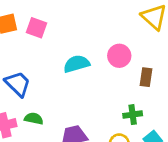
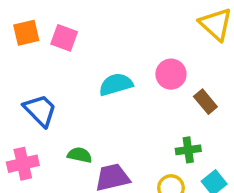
brown rectangle: (146, 77) -> (205, 102), turned -48
green semicircle: (34, 119) -> (80, 155), moved

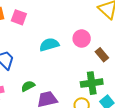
green cross: (188, 150) -> (92, 83), size x1.5
green semicircle: (80, 155) -> (28, 86), turned -40

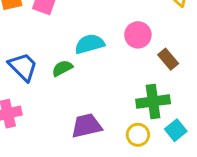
green semicircle: (28, 86) -> (62, 68), moved

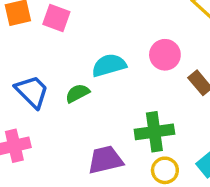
green cross: (153, 101) -> (154, 132), moved

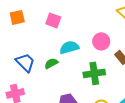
pink square: (56, 18) -> (53, 20), moved
green cross: (154, 132) -> (94, 73), moved

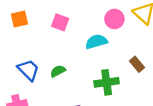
pink circle: (101, 41) -> (114, 19), moved
cyan semicircle: (69, 47) -> (96, 42), moved

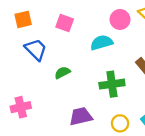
blue trapezoid: (28, 70) -> (36, 49), moved

